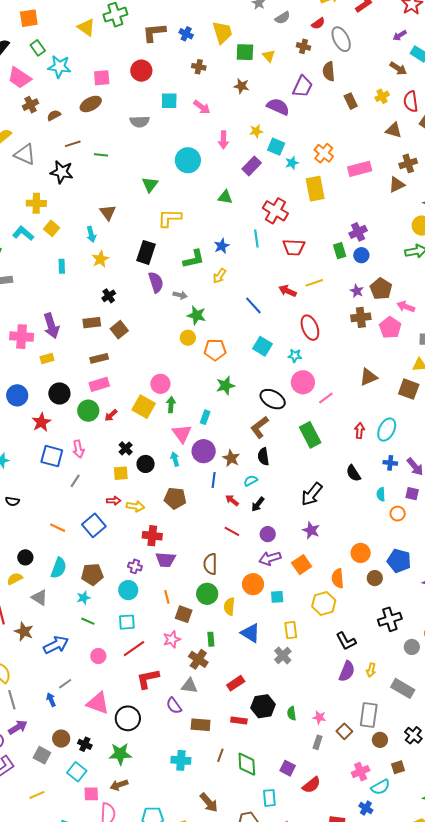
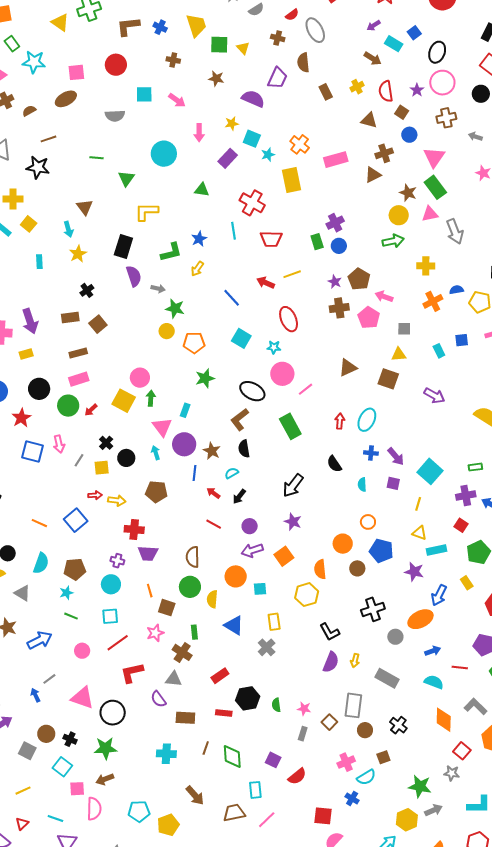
green line: (101, 155) -> (97, 158), moved
gray line: (75, 481) -> (79, 460), moved
orange circle: (398, 514) -> (368, 522), moved

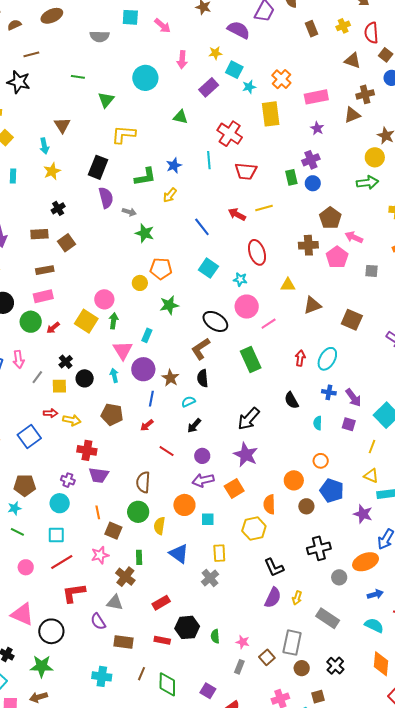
purple star: (335, 282) -> (317, 128), moved
yellow circle: (167, 331) -> (140, 283), moved
yellow triangle: (399, 354) -> (288, 285), moved
red arrow: (213, 493) -> (147, 425), moved, turned -80
purple star: (293, 522) -> (246, 455), size x1.4

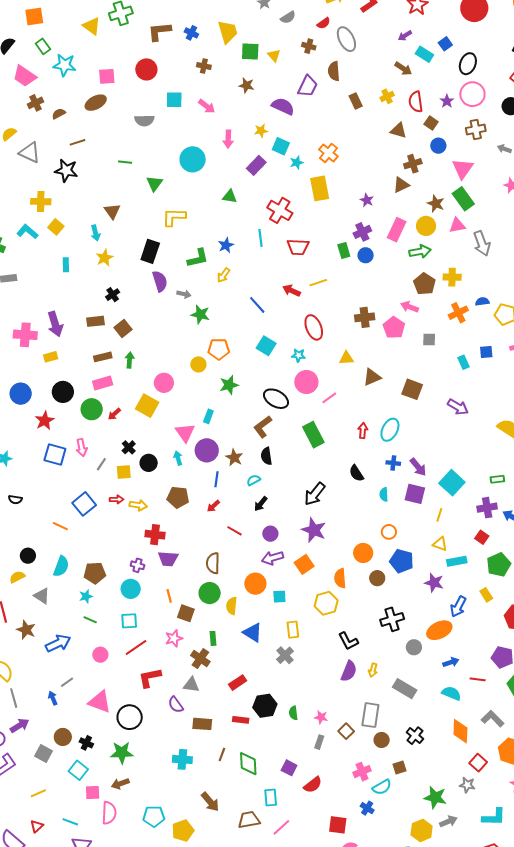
pink rectangle: (316, 97) -> (397, 230), moved, turned -50
brown pentagon: (330, 218) -> (424, 284), moved
green arrow: (114, 321) -> (130, 360), moved
purple square: (349, 424) -> (415, 494), size x1.5
blue square: (29, 437) -> (84, 504), moved

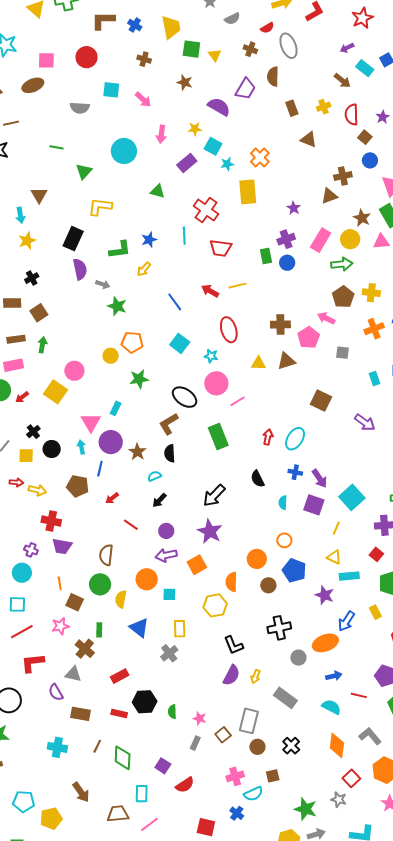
brown triangle: (398, 130) -> (309, 140), moved
brown triangle: (372, 377) -> (286, 361), moved
blue line: (216, 479) -> (100, 469), moved

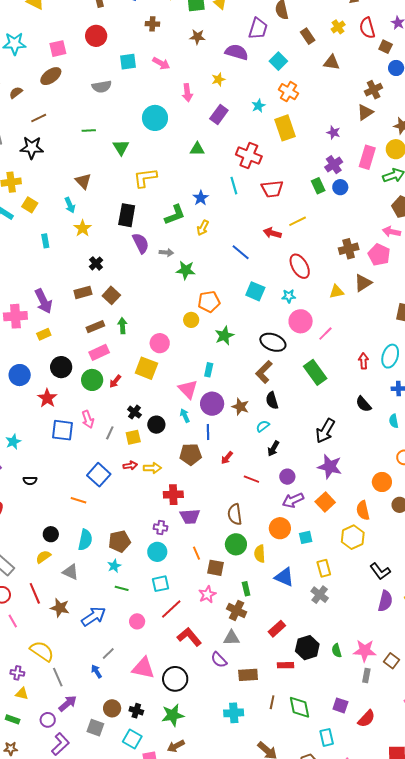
cyan square: (213, 146) -> (278, 61), moved, turned 30
red L-shape: (33, 663) -> (189, 637), turned 70
pink star: (200, 718) -> (365, 651), size x1.6

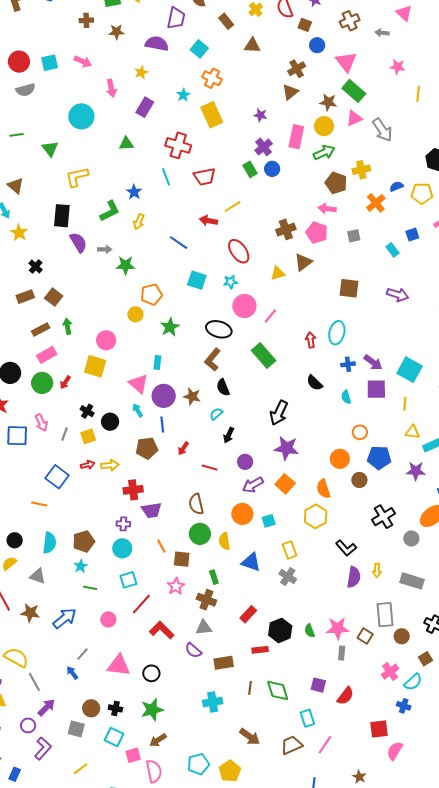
brown cross: (152, 24) -> (86, 20), moved
red circle: (96, 36) -> (19, 62), moved
black circle: (175, 679) -> (151, 673), size x0.7

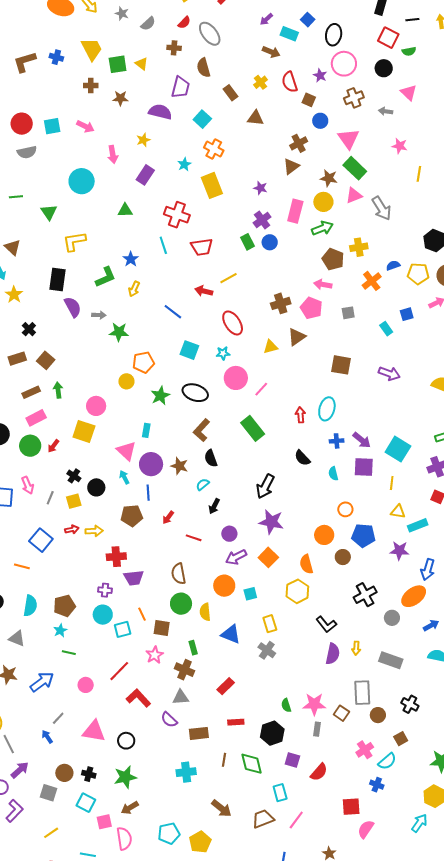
black ellipse: (219, 329) -> (195, 393), moved
cyan square: (128, 580) -> (123, 629), moved
black hexagon: (280, 630) -> (272, 733), moved

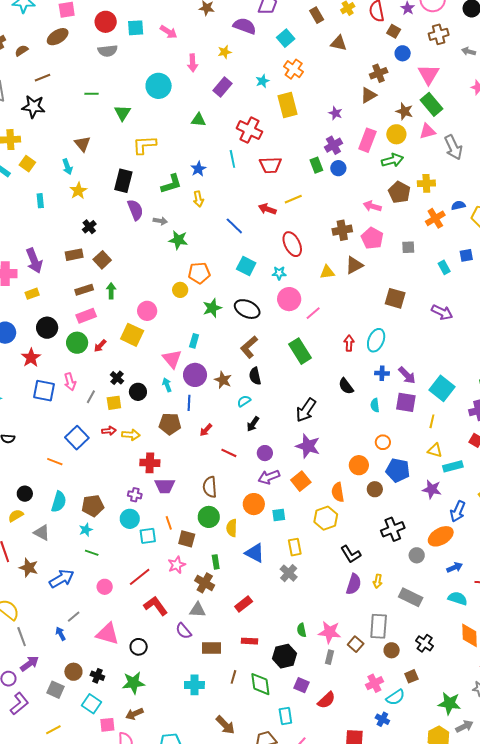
pink arrow: (323, 285) -> (372, 206), moved
yellow arrow: (134, 289) -> (198, 199), turned -42

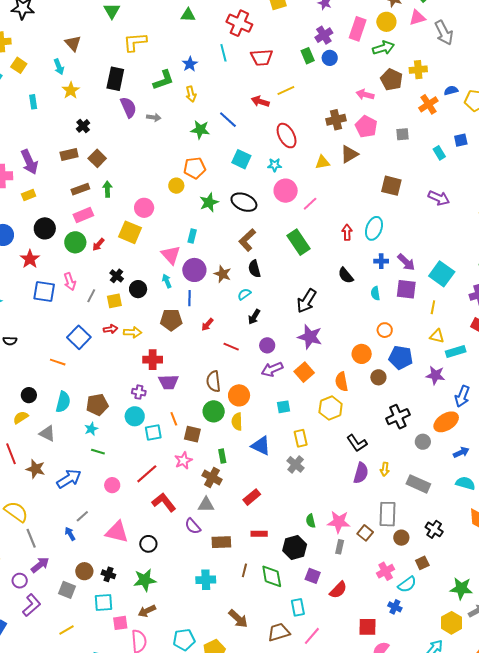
green star: (178, 240) -> (200, 130), moved
orange circle: (254, 504) -> (239, 395), moved
cyan square: (91, 704) -> (104, 603), turned -36

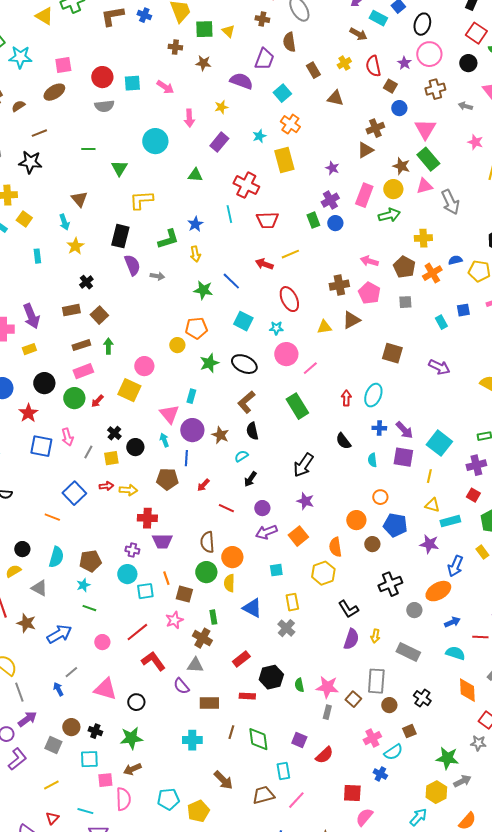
brown pentagon: (392, 80) -> (404, 267), moved
purple star: (310, 337) -> (305, 501), size x0.7
black hexagon: (295, 547) -> (271, 677), moved

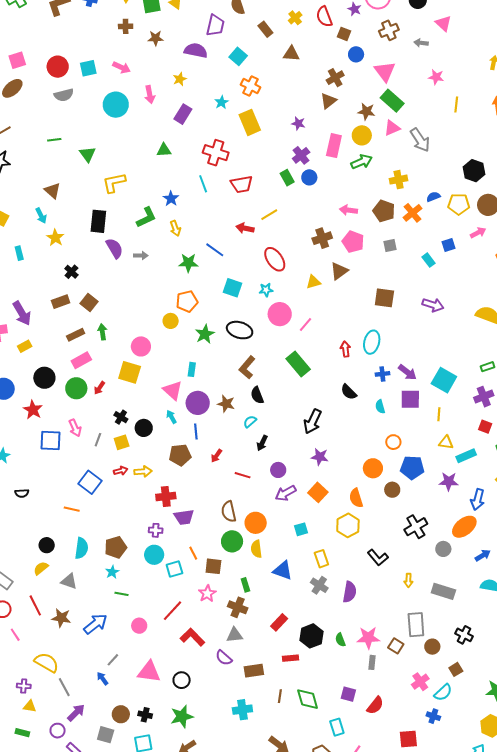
cyan circle: (155, 141) -> (116, 105), moved
purple semicircle: (351, 639) -> (350, 592), moved

